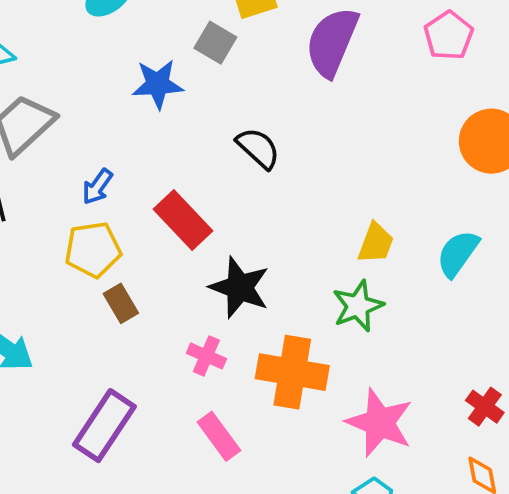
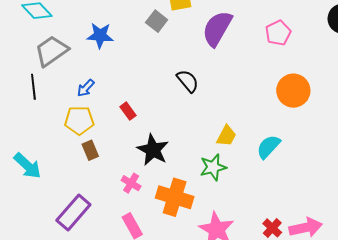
blue star: (158, 84) -> (100, 35), moved
black semicircle: (258, 148) -> (188, 81), moved
red rectangle: (183, 220) -> (128, 111), size x0.6

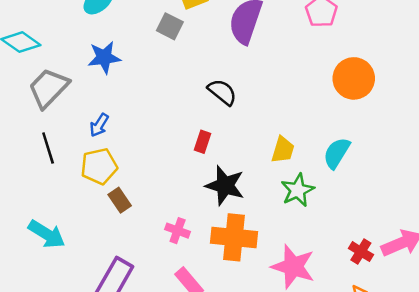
black line: (33, 87) -> (48, 148), moved
red rectangle: (128, 111) -> (203, 142), moved, turned 66
black star: (153, 150) -> (225, 185), moved
green star: (213, 167) -> (298, 190), moved

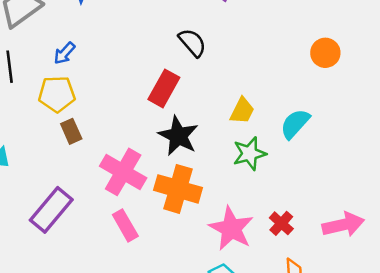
orange circle: (354, 78) -> (325, 53), size x0.7
red rectangle: (203, 142) -> (164, 88), size x1.6
pink cross: (178, 231) -> (123, 172), size x1.8
red cross: (361, 252) -> (281, 223), moved

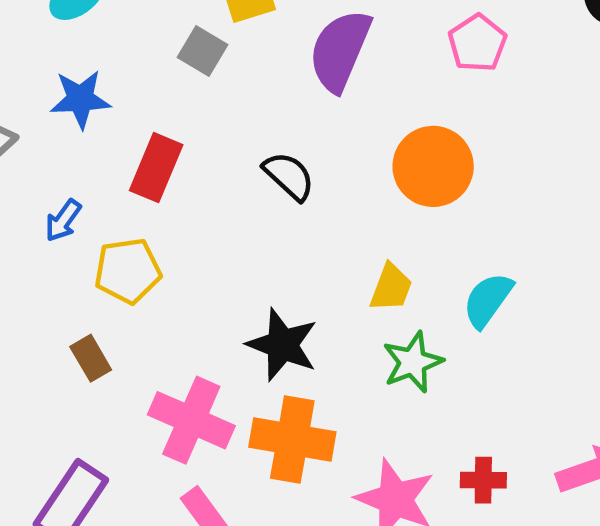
orange circle: (325, 53) -> (433, 166), moved, size x1.5
red rectangle: (164, 88) -> (156, 168), moved
yellow pentagon: (57, 94) -> (128, 271), moved
red cross: (281, 223) -> (483, 480), turned -35

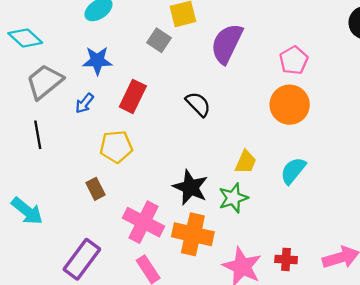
pink pentagon: (477, 43) -> (294, 60), moved
orange circle: (433, 166) -> (290, 105), moved
blue arrow: (63, 220) -> (84, 103), moved
green star: (413, 362) -> (233, 198), moved

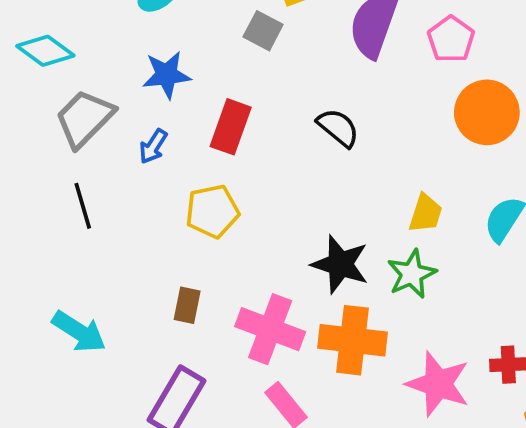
pink pentagon: (294, 60) -> (451, 39), moved
brown rectangle: (96, 189) -> (187, 305), moved, turned 45

